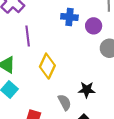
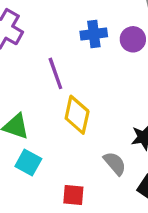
purple line: (28, 36) -> (55, 73), moved

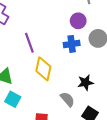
blue cross: (94, 34) -> (72, 44), moved

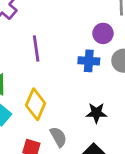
yellow diamond: (43, 69) -> (36, 104), moved
gray semicircle: (67, 99) -> (58, 137), moved

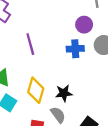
black star: (96, 113) -> (64, 93), moved

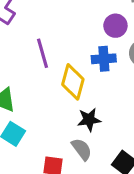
yellow diamond: (36, 90) -> (73, 82), moved

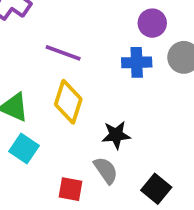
purple line: (42, 53) -> (63, 53), turned -56
yellow diamond: (73, 82) -> (68, 102), moved

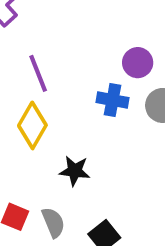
purple line: (63, 53) -> (38, 73), turned 36
gray semicircle: (106, 170) -> (53, 222), moved

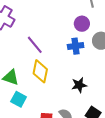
black star: (75, 171) -> (79, 85), moved

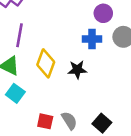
purple line: (35, 45) -> (20, 35), moved, turned 42
black star: (79, 85) -> (77, 70), moved

